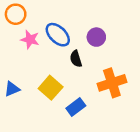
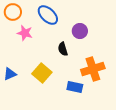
blue ellipse: (58, 35) -> (48, 15), moved
blue rectangle: (76, 107) -> (75, 87), moved, turned 49

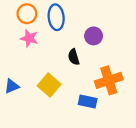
orange circle: (13, 12) -> (27, 14), moved
blue ellipse: (48, 15) -> (56, 17), turned 40

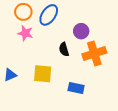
blue ellipse: (56, 17) -> (49, 15), turned 40
orange cross: (109, 80) -> (94, 53), moved
yellow square: (49, 85) -> (43, 74), turned -36

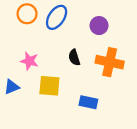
purple circle: (81, 31) -> (99, 26), moved
pink star: (25, 33) -> (29, 61), moved
orange cross: (94, 53) -> (110, 62), turned 30

